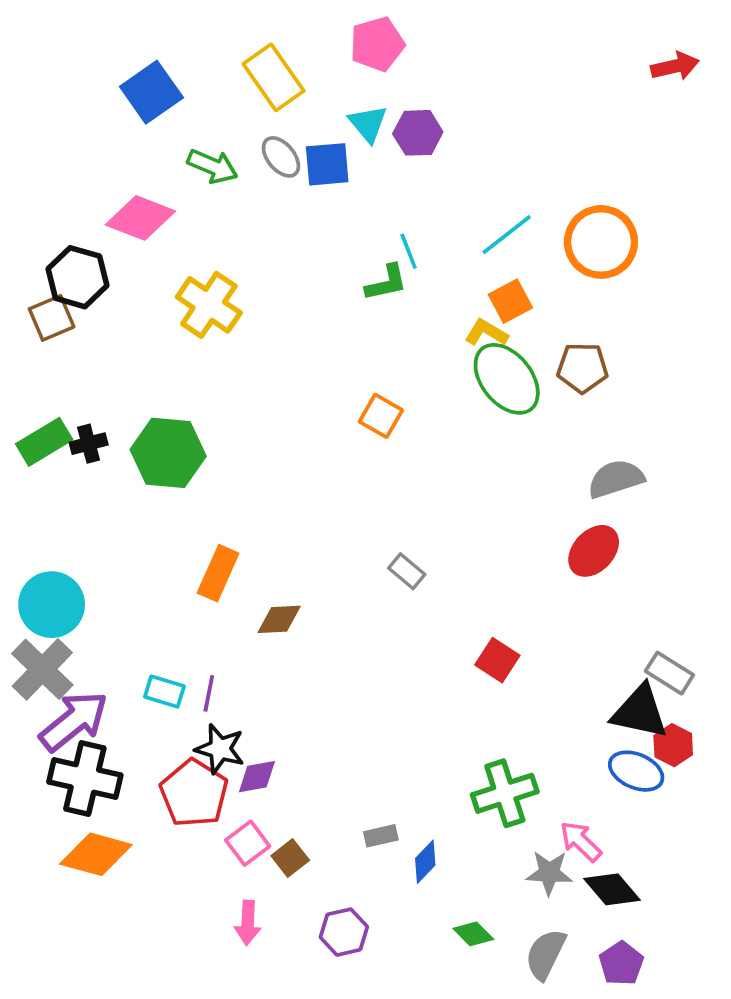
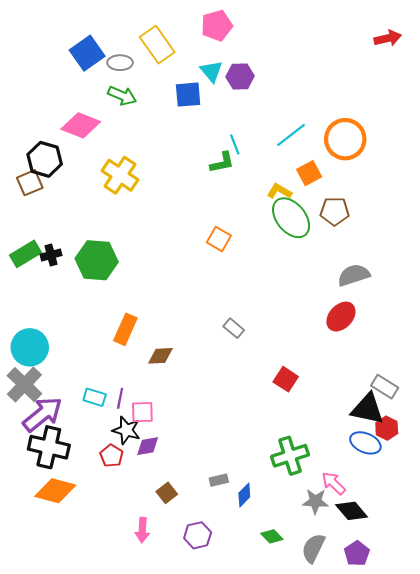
gray ellipse: (281, 157) -> (120, 63), moved, turned -50
orange square: (510, 301) -> (309, 173), moved
red pentagon: (194, 793) -> (112, 456), size x0.6
pink square: (248, 843) -> (142, 412), moved, turned 35

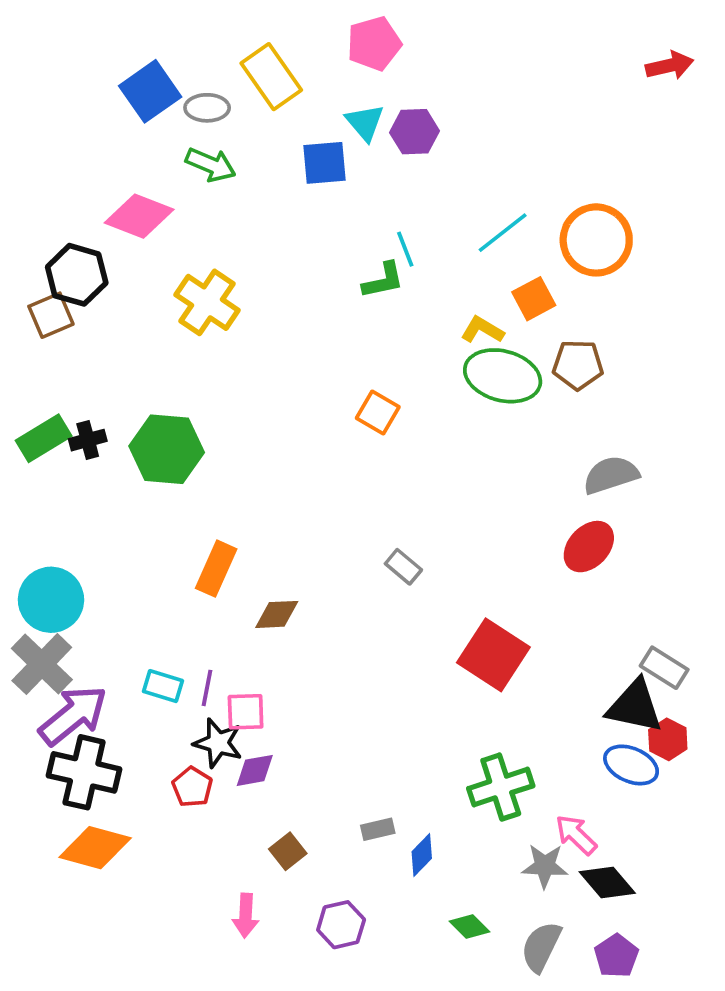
green ellipse: (291, 218) -> (503, 376), turned -36
red square: (286, 379) -> (493, 655), size x1.6

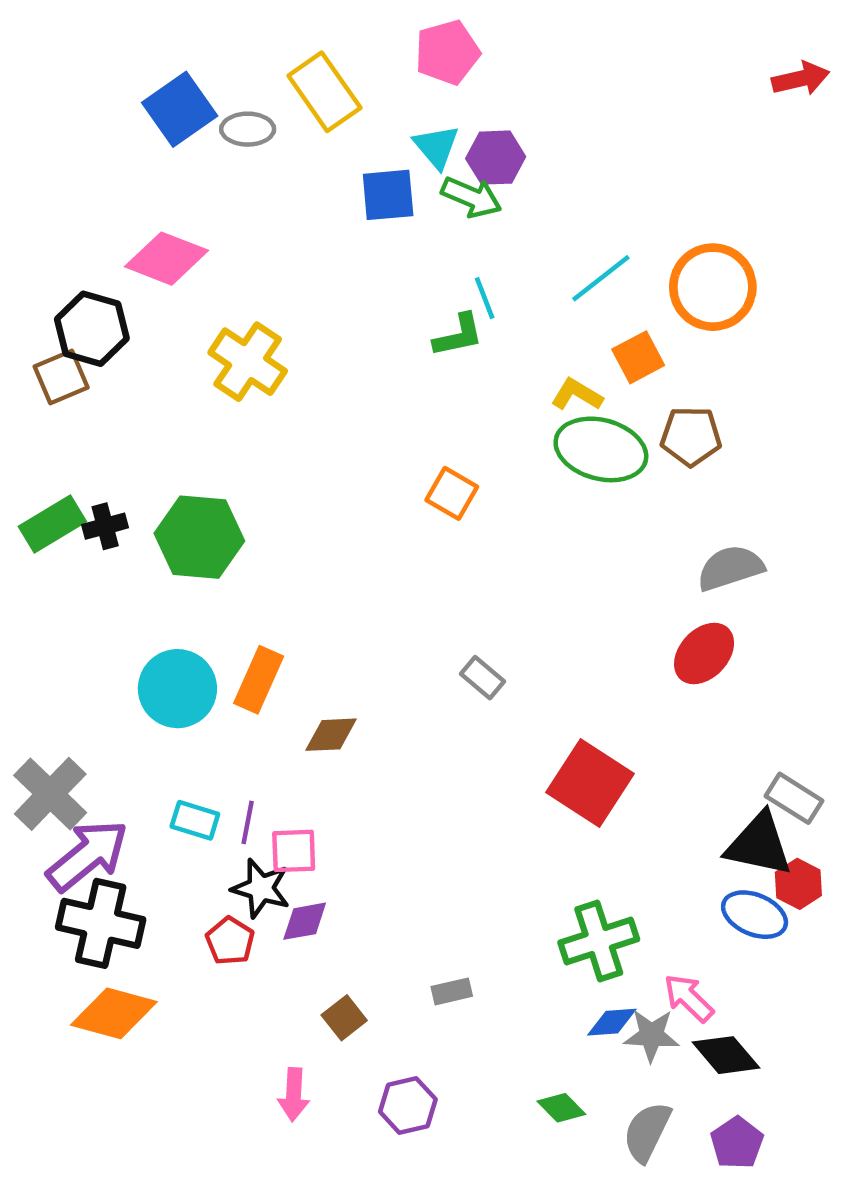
green arrow: (211, 165) -> (471, 197), moved
cyan circle: (51, 600) -> (177, 689), moved
blue diamond: (422, 855) -> (612, 1022), moved, turned 42

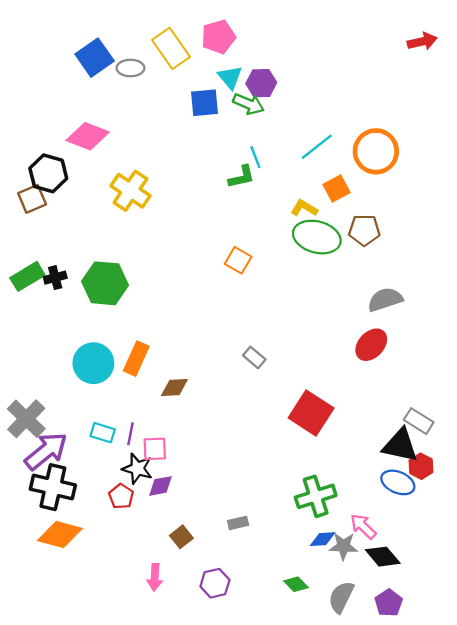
pink pentagon: (447, 52) -> (218, 37), moved

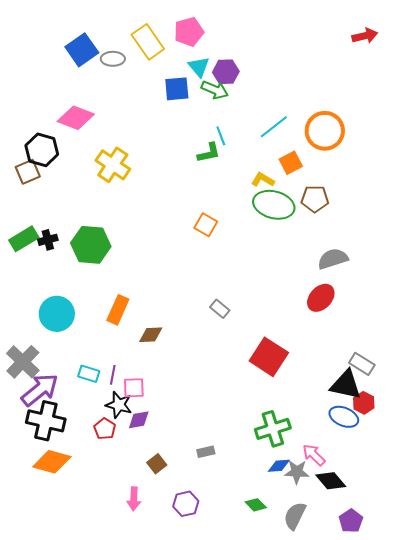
cyan circle: (93, 363) -> (57, 314), moved
purple pentagon: (389, 603) -> (351, 521), moved

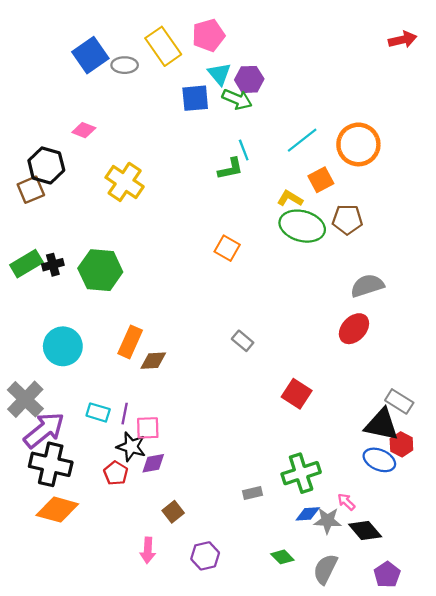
pink diamond: (76, 118) -> (84, 130), size x0.6
brown diamond: (151, 335) -> (153, 361), moved
red square: (269, 357) -> (297, 394), size x0.7
gray rectangle: (206, 452) -> (253, 493), moved
pink arrow: (314, 455) -> (346, 502), size x0.7

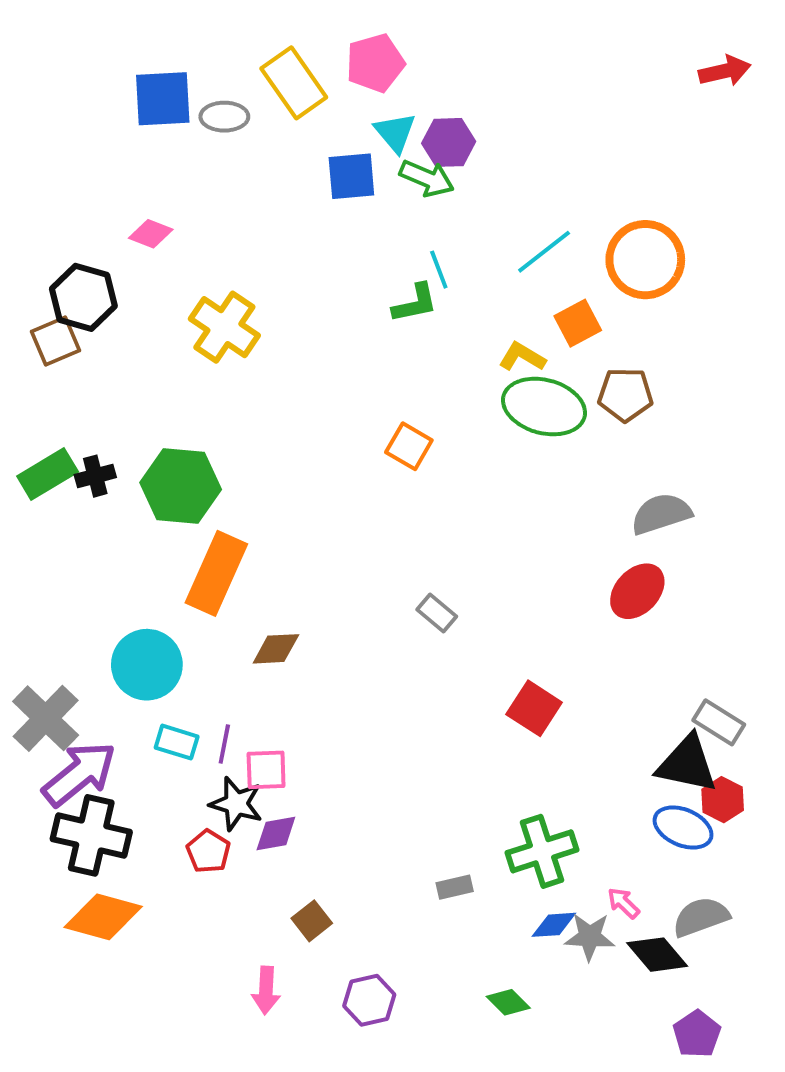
blue square: (90, 55) -> (163, 99), turned 32
orange rectangle: (130, 342) -> (216, 573), moved, size x1.4
cyan circle: (63, 346) -> (147, 665), moved
gray semicircle: (325, 569) -> (701, 917), moved, turned 44

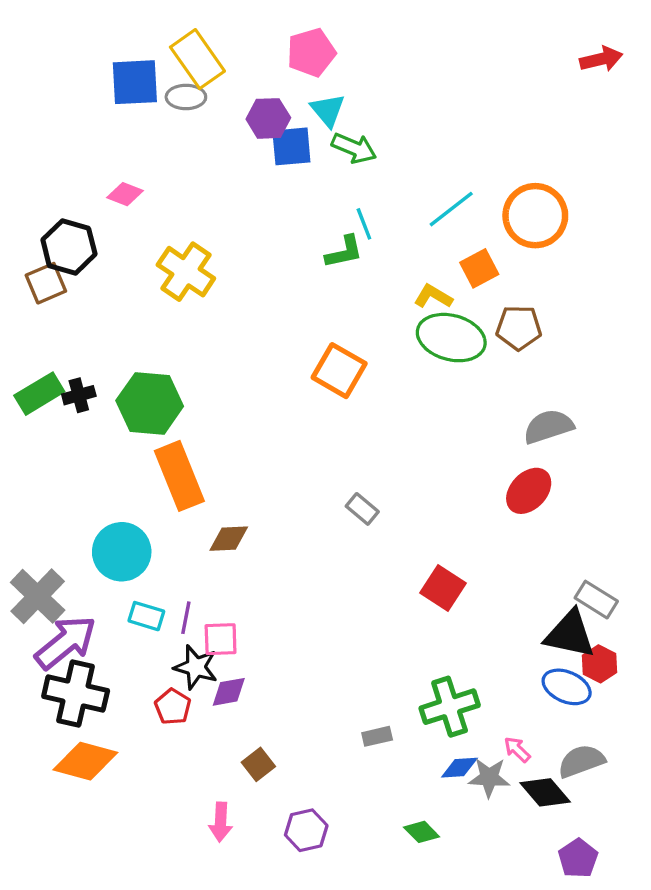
yellow rectangle: (294, 83) -> (197, 59), moved
purple hexagon: (449, 142) -> (268, 118), moved
orange square: (409, 446) -> (339, 371), size x1.4
orange rectangle: (216, 573) -> (179, 476), turned -46

